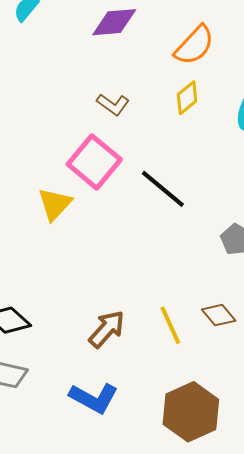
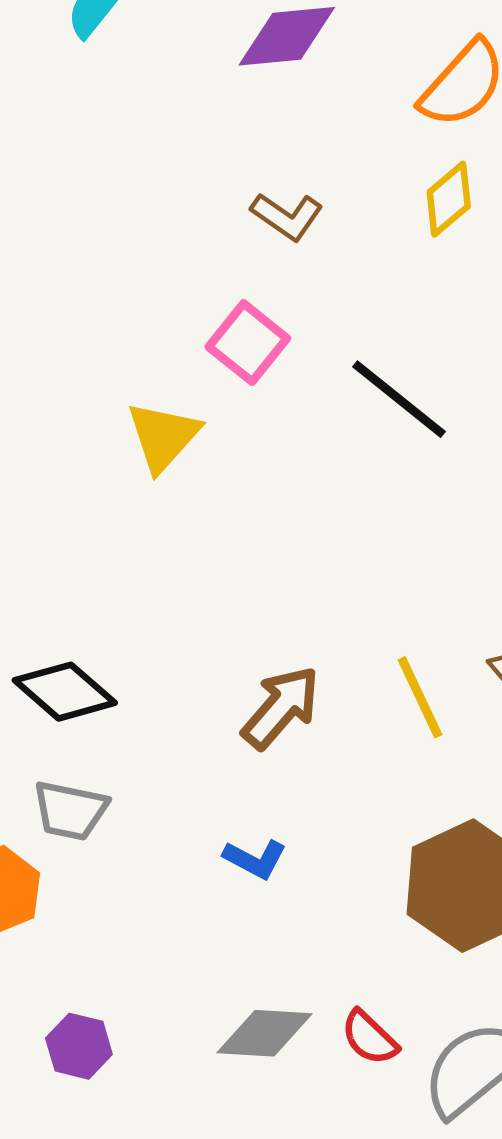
pink square: (94, 162) -> (248, 343), size x0.7
blue L-shape: (94, 398) -> (255, 859), size x0.6

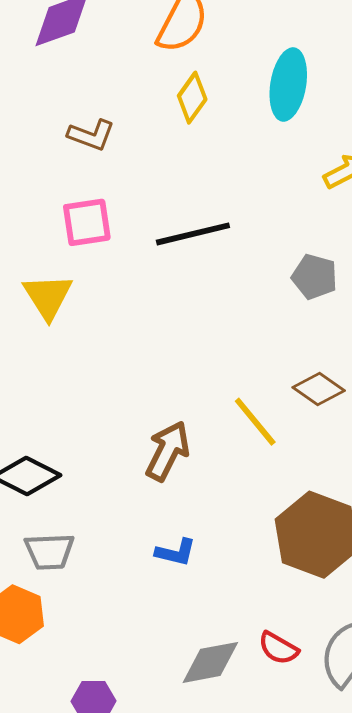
pink square: (248, 343) -> (87, 222), turned -33
black line: (399, 399) -> (193, 234), turned -38

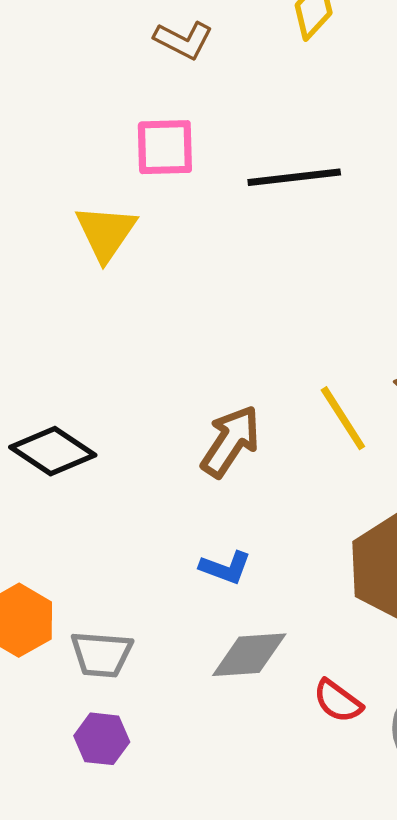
gray trapezoid: (49, 551) -> (102, 654), moved
gray diamond: (210, 662) -> (249, 655), moved

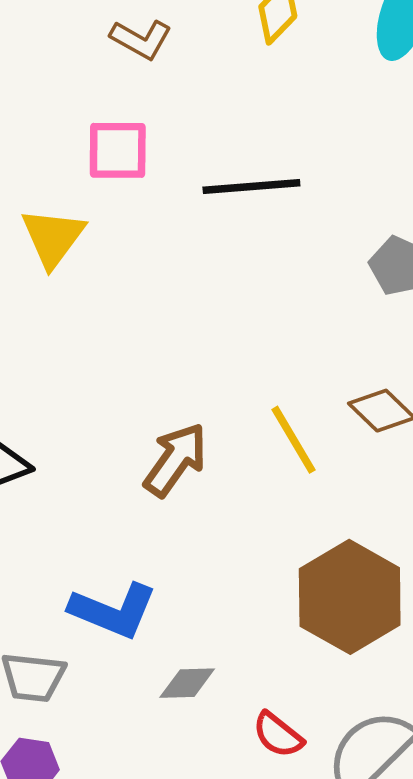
blue L-shape: (225, 568) -> (113, 611), moved, size x1.6
gray diamond: (249, 655) -> (187, 683), size x0.7

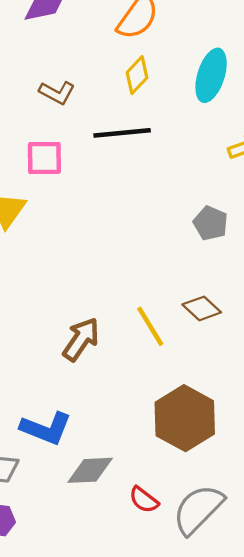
black line: (251, 187) -> (122, 133), moved
gray diamond: (187, 683) -> (90, 470), size x1.4

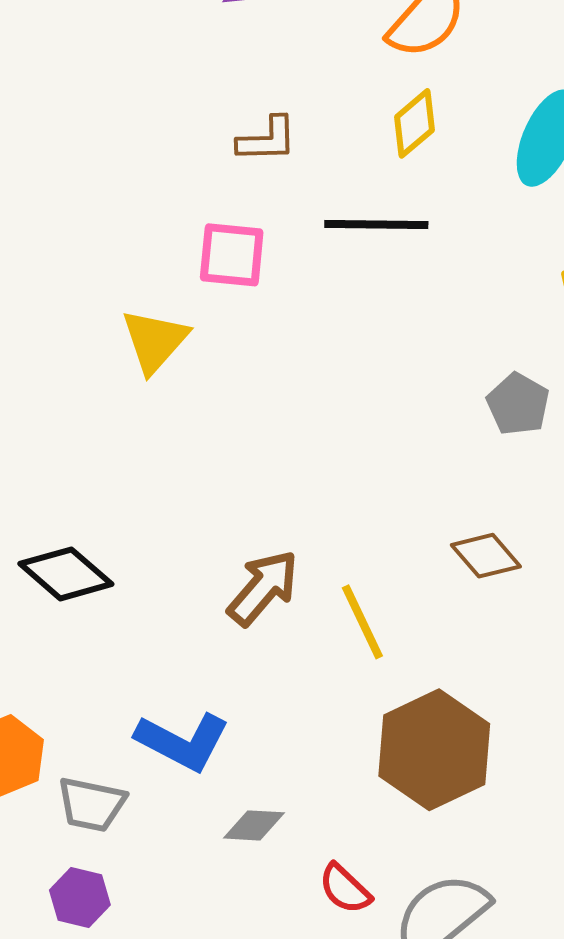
brown L-shape: (57, 93) -> (267, 140), turned -36
yellow line: (150, 326) -> (362, 622), moved
gray diamond: (90, 470) -> (254, 825), size x0.7

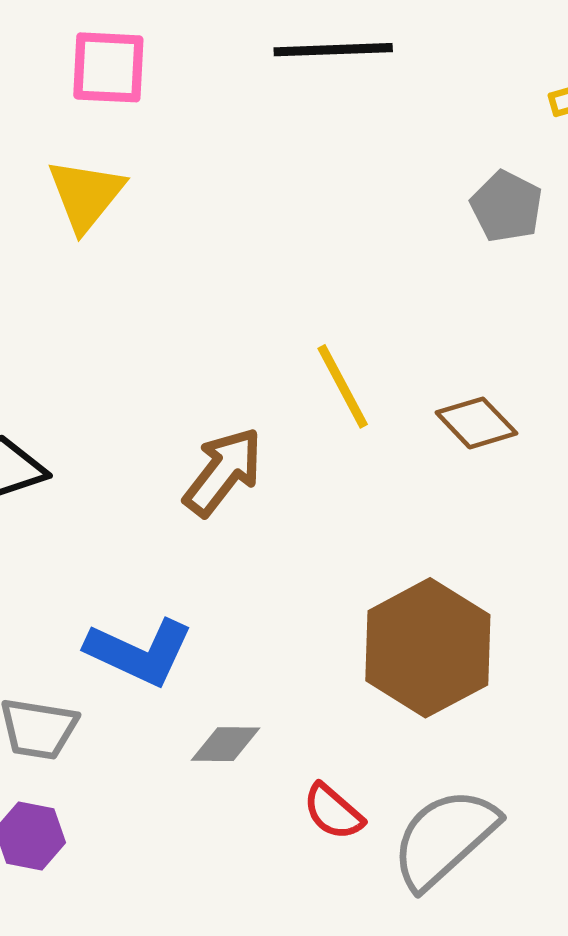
pink square: (232, 255) -> (108, 67), moved
gray pentagon: (518, 404) -> (507, 206), moved
yellow line: (362, 622) -> (343, 386), moved

